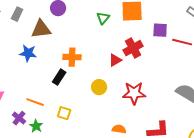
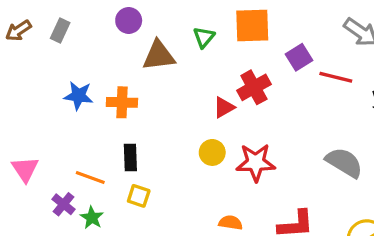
brown triangle: (41, 29) -> (159, 56), moved
purple square: (160, 30) -> (299, 57), turned -35
orange cross: (72, 57) -> (122, 102), moved
black rectangle: (59, 77) -> (130, 157), moved, turned -35
yellow circle: (99, 87) -> (212, 152), moved

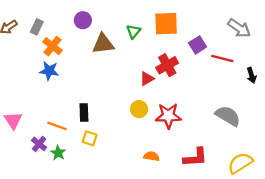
orange cross: (122, 102) -> (53, 46), moved, turned 36

